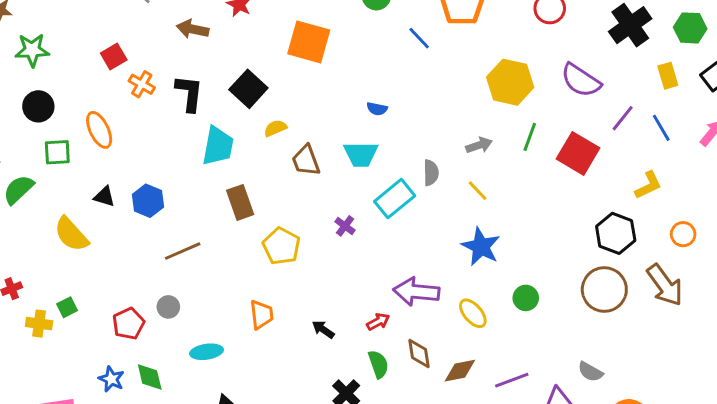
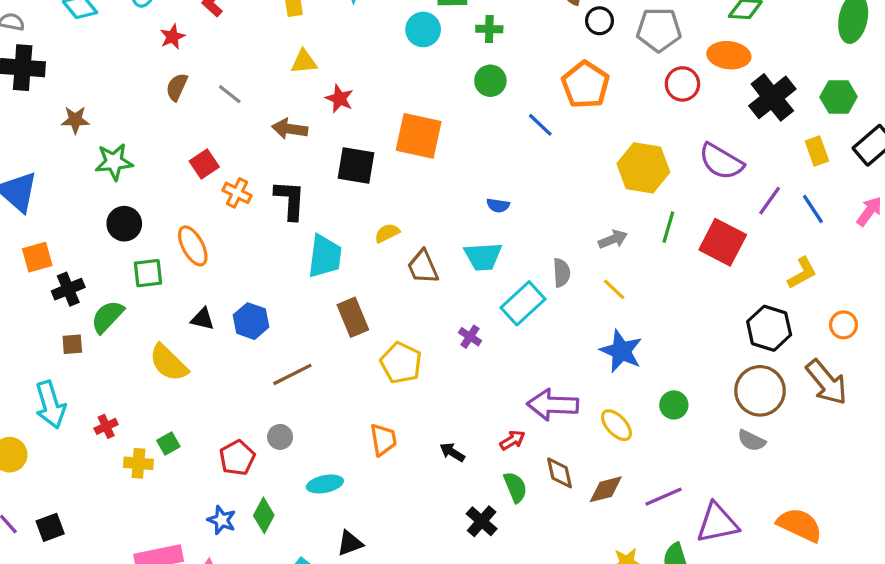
black square: (248, 89) -> (356, 166), moved, turned -30
gray semicircle: (590, 372) -> (751, 441), moved
green diamond: (150, 377) -> (264, 515), turned 44

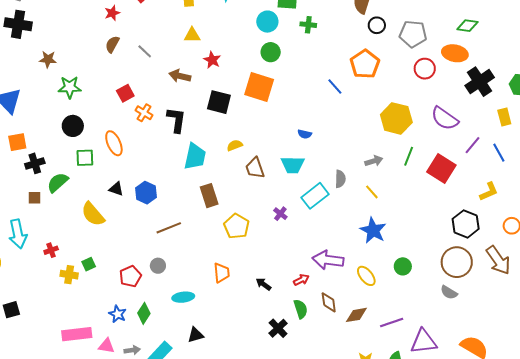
green circle: (490, 81) -> (271, 52), moved

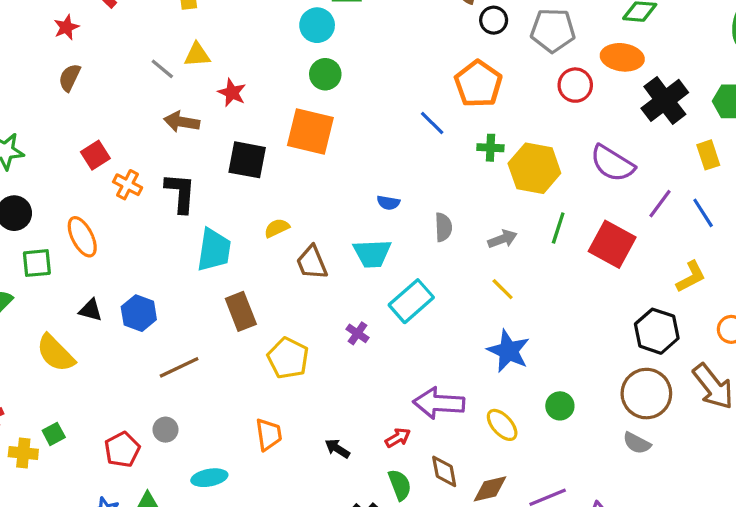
green cross: (308, 25) -> (490, 148), moved
gray line: (145, 51) -> (162, 69), moved
gray semicircle: (340, 179) -> (443, 227), moved

